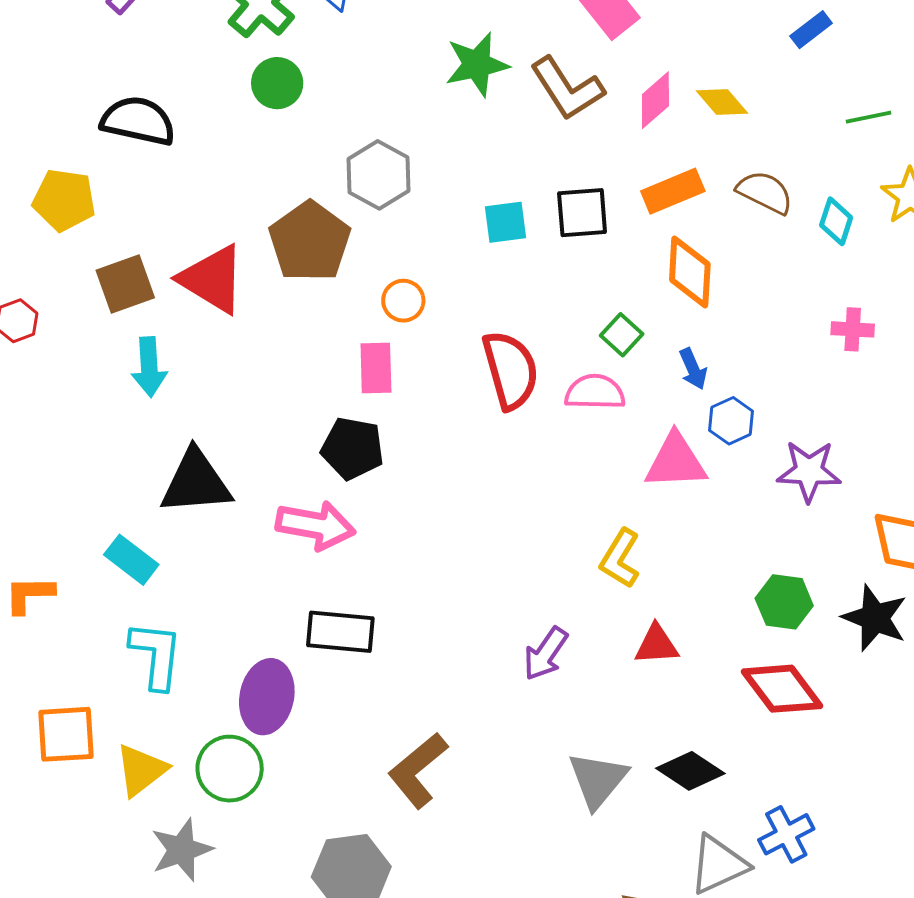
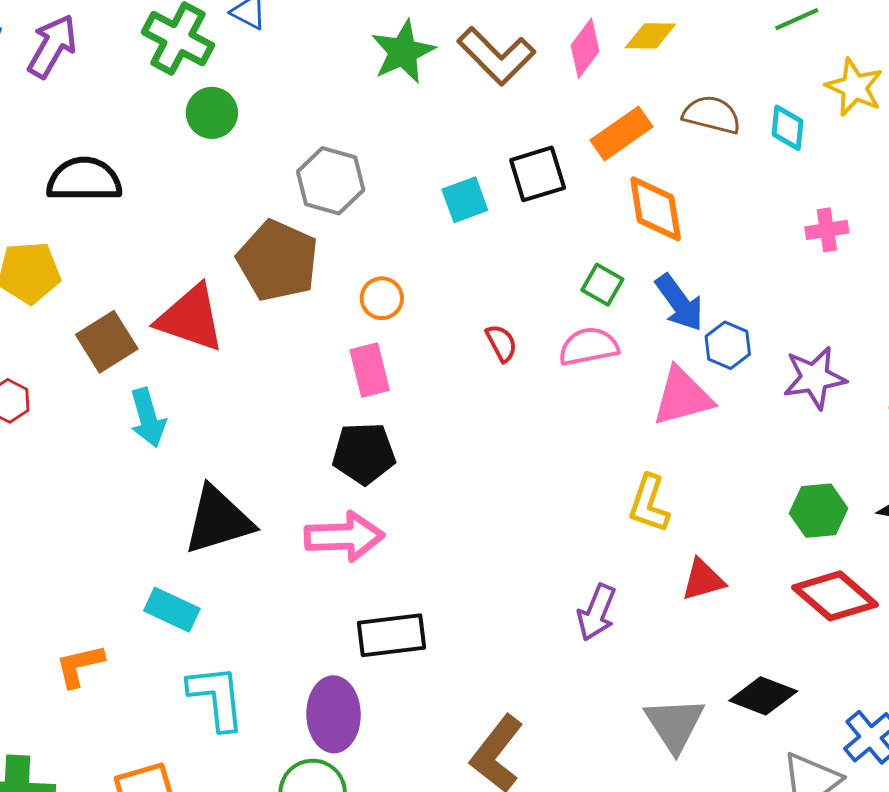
yellow diamond: (722, 102) -> (650, 36), turned -36
blue arrow: (693, 369) -> (679, 303), size x1.5
red semicircle: (510, 370) -> (501, 343), size x0.5

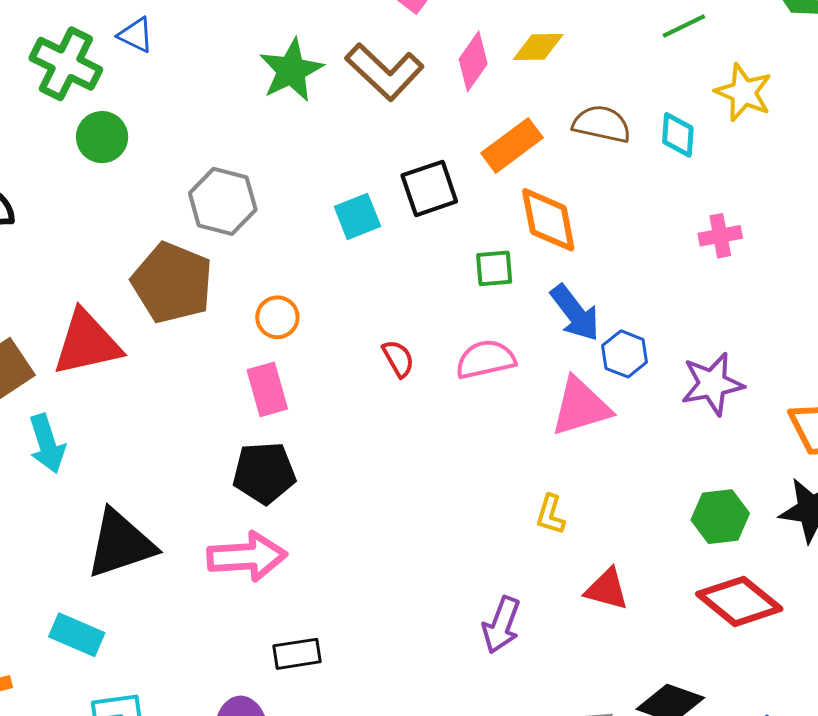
green square: (602, 285) -> (494, 268), moved, turned -33
red triangle: (191, 318) -> (87, 343), turned -30
yellow L-shape: (649, 504) -> (550, 515), size x0.7
red triangle: (703, 580) -> (607, 589), turned 33
black rectangle: (391, 635) -> (297, 654), size x0.7

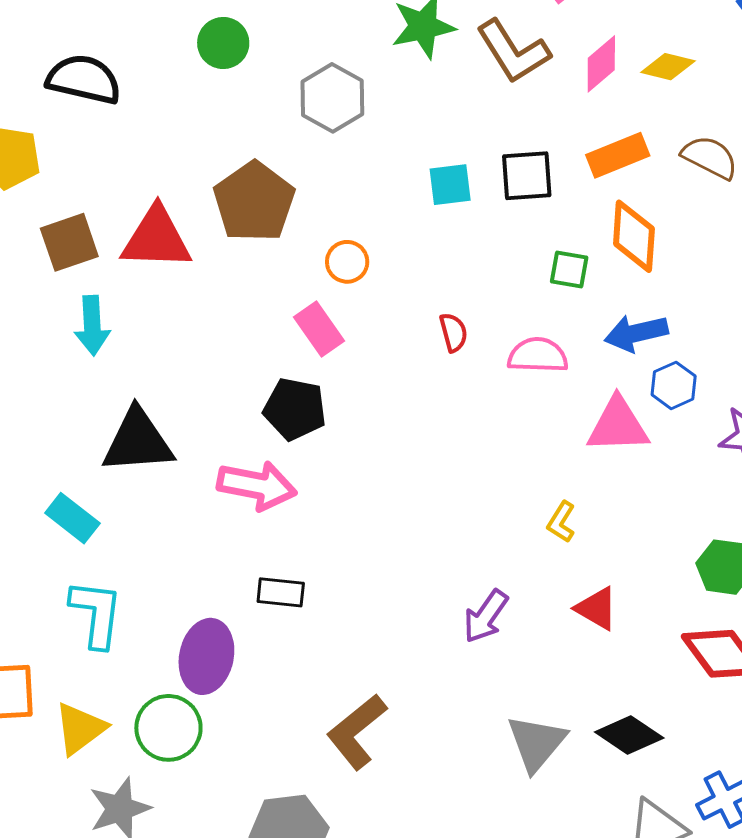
gray hexagon: (223, 201) -> (332, 98), moved
blue arrow: (575, 313) -> (636, 333), turned 100
pink rectangle: (267, 389) -> (319, 329), turned -34

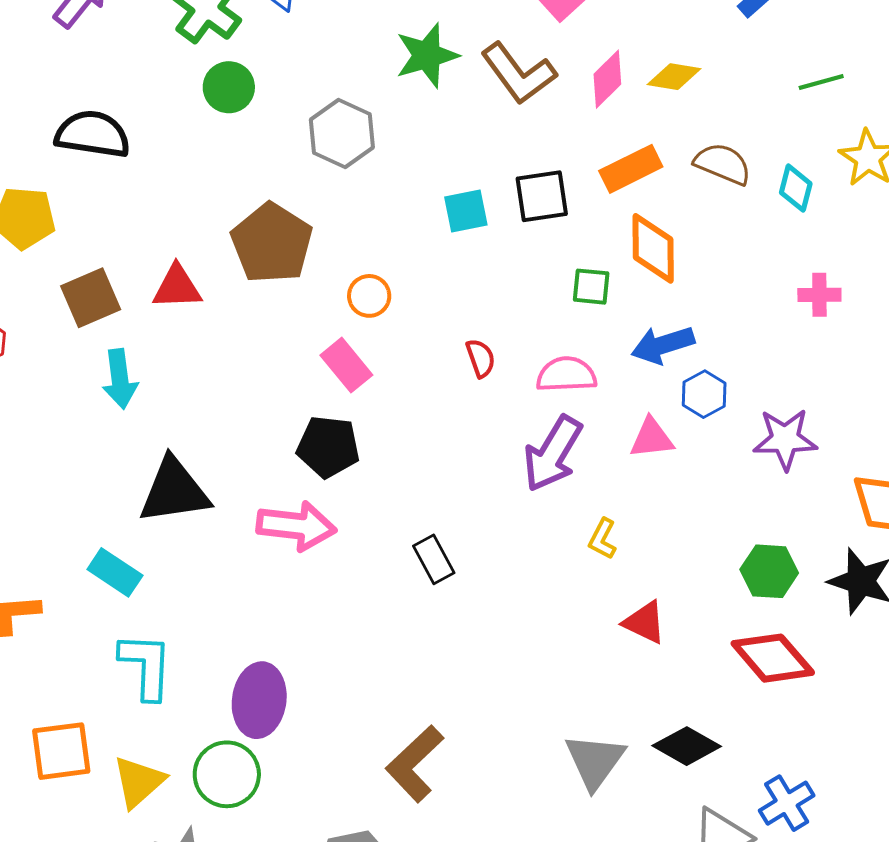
red triangle: (156, 238) -> (177, 287), size x0.7
pink triangle: (618, 425) -> (652, 438), size x0.7
black rectangle: (281, 592) -> (434, 559), moved, turned 60
purple arrow: (486, 616) -> (553, 454), moved, size x1.4

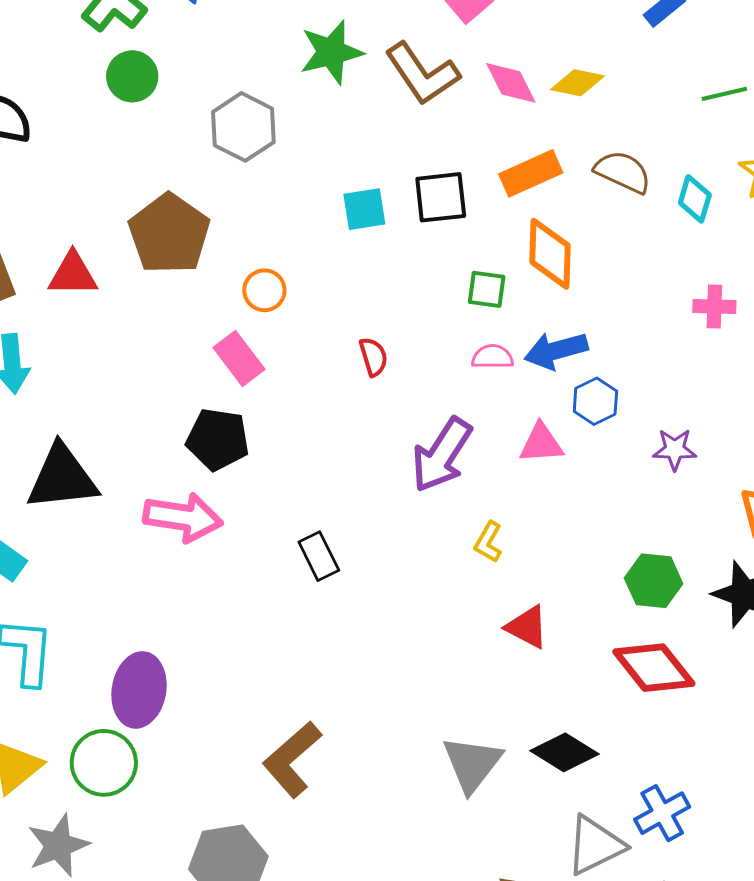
pink diamond: (607, 79) -> (511, 83), turned -74
pink semicircle: (566, 375) -> (492, 357), moved, size x0.7
purple star: (785, 439) -> (675, 449), size x0.7

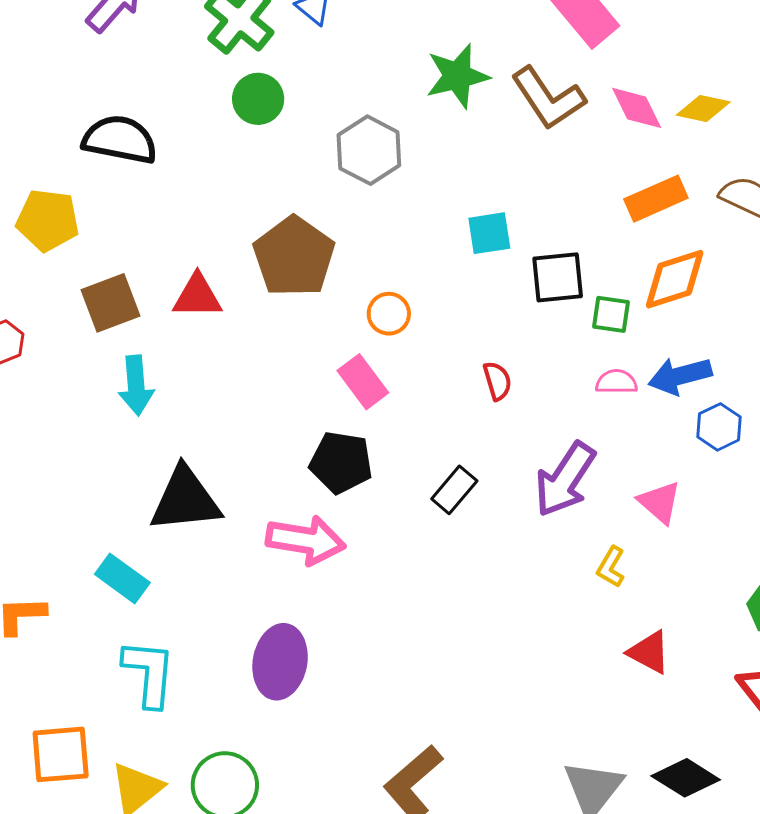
black square: (441, 197) -> (558, 277), moved
orange diamond: (550, 254) -> (675, 279), turned 70
pink triangle: (541, 443) -> (660, 502), moved, turned 45
black rectangle: (319, 556) -> (454, 490), moved, turned 66
purple ellipse: (139, 690) -> (280, 662), moved

